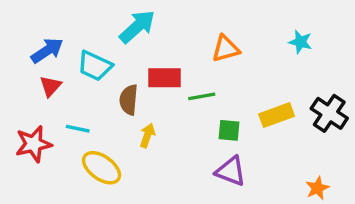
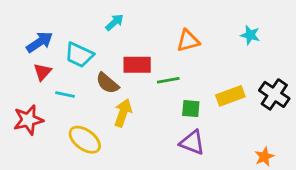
cyan arrow: (137, 27) -> (114, 22), size x0.6
brown semicircle: (129, 100) -> (107, 83), turned -55
cyan line: (78, 129) -> (65, 94), moved
yellow arrow: (147, 135) -> (123, 113), size x1.4

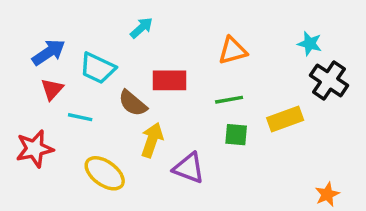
green line: (168, 80) -> (229, 100), moved
black cross: (274, 94) -> (329, 80), moved
purple triangle: (192, 143) -> (189, 168), moved

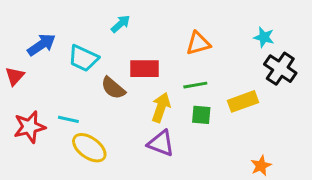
red triangle: (52, 89) -> (15, 76), moved
cyan line: (80, 117) -> (68, 119), moved
yellow arrow: (152, 140) -> (161, 107), moved
orange star: (327, 194) -> (261, 166), moved

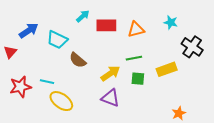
cyan star: (264, 37) -> (171, 22), moved
red rectangle: (145, 69) -> (106, 25), moved
yellow arrow: (161, 107) -> (110, 73), turned 36

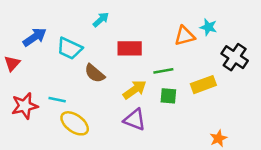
red rectangle: (106, 25) -> (130, 48), moved
orange triangle: (136, 29) -> (185, 36), moved

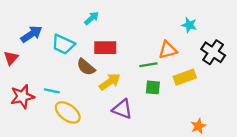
orange triangle: (185, 36) -> (168, 50), moved
red rectangle: (130, 48) -> (105, 48), moved
yellow arrow: (135, 90) -> (110, 82), moved

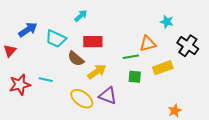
yellow ellipse: (68, 112) -> (82, 99), moved

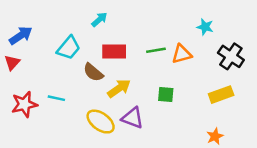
blue arrow: (28, 30) -> (21, 36), moved
cyan trapezoid: (56, 39) -> (69, 48), turned -75
green line: (131, 57) -> (156, 50), moved
yellow rectangle: (163, 68) -> (221, 95), moved

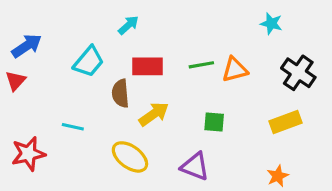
cyan star: (205, 27) -> (271, 24), moved
brown semicircle: (93, 72) -> (120, 93), turned 45
red star: (24, 104) -> (28, 154), moved
purple triangle: (133, 118) -> (195, 166), moved

